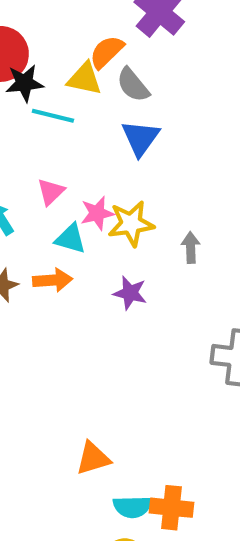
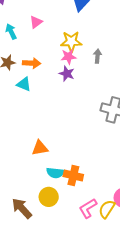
pink star: (97, 213) -> (68, 57), moved
cyan triangle: (70, 239) -> (24, 84), moved

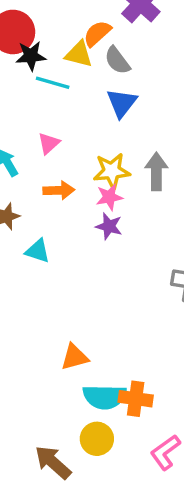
gray arrow: (97, 56) -> (156, 171), moved, size x1.5
orange arrow: (32, 63) -> (59, 190), moved
cyan semicircle: (55, 173) -> (105, 397), size x1.4

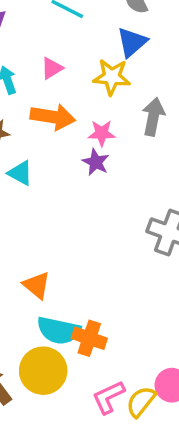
yellow star: (112, 171) -> (112, 77), moved
orange arrow: (59, 190) -> (53, 117), size x1.4
orange triangle: (75, 357) -> (37, 285), turned 44
yellow circle: (97, 439) -> (43, 371), size x1.4

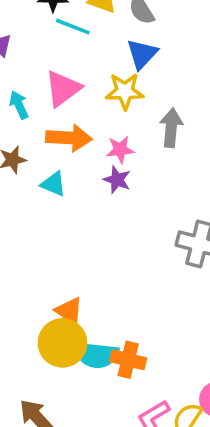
pink triangle: (52, 68) -> (63, 88), size x1.6
cyan triangle: (20, 173) -> (53, 184), moved
yellow circle: (43, 371) -> (62, 343), moved

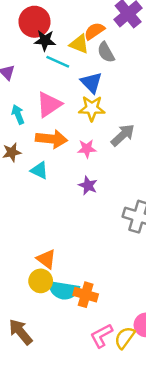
blue triangle: (142, 54) -> (91, 83), moved, turned -30
gray arrow: (171, 128) -> (123, 135), turned 40
purple star: (117, 180) -> (88, 186), moved
yellow circle: (62, 343) -> (41, 281), size x0.7

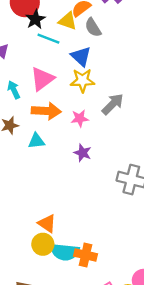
black star: (45, 40) -> (35, 19), turned -30
cyan triangle: (39, 170) -> (36, 141), turned -30

